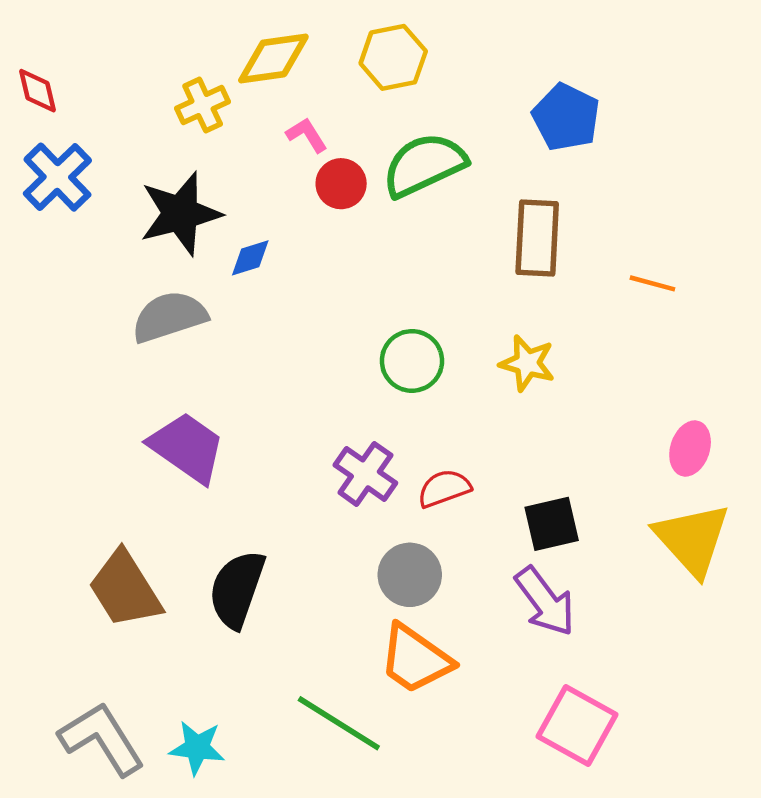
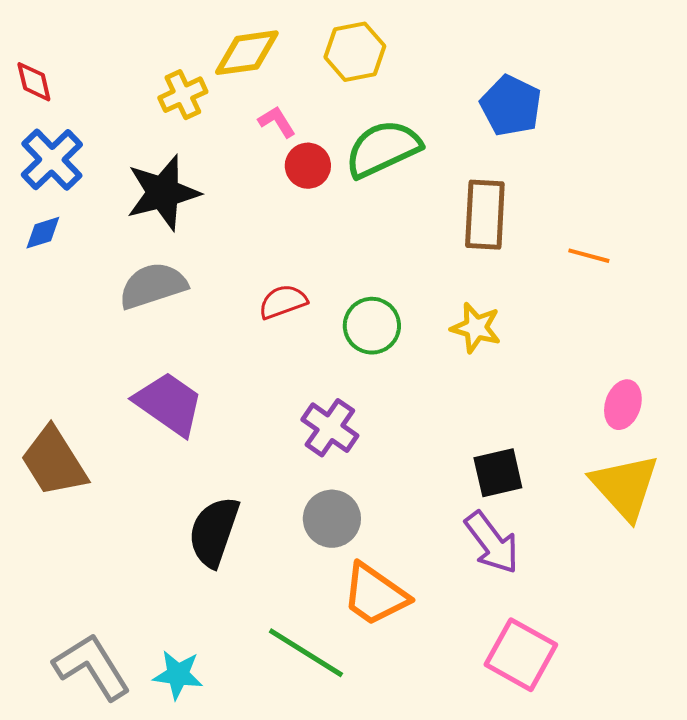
blue diamond: (250, 258) -> (43, 233), moved
red semicircle: (444, 488) -> (283, 302), moved
gray circle: (410, 575) -> (332, 519), moved
brown trapezoid: (125, 589) -> (54, 462), moved

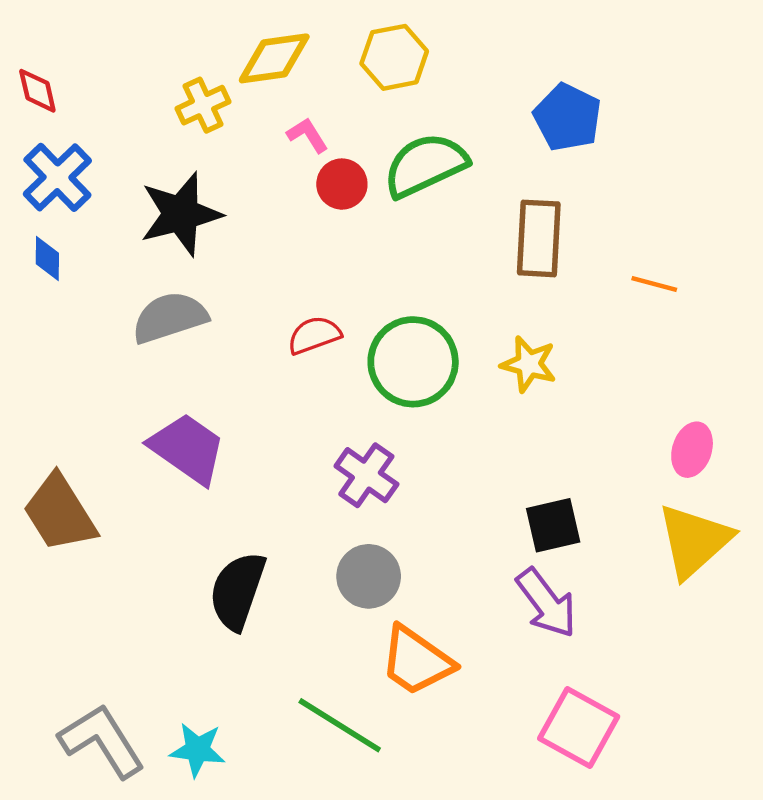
blue diamond: (43, 233) -> (47, 258), turned -72
green circle: (372, 326) -> (413, 362), size x1.4
yellow triangle: (625, 487) -> (694, 541), turned 30

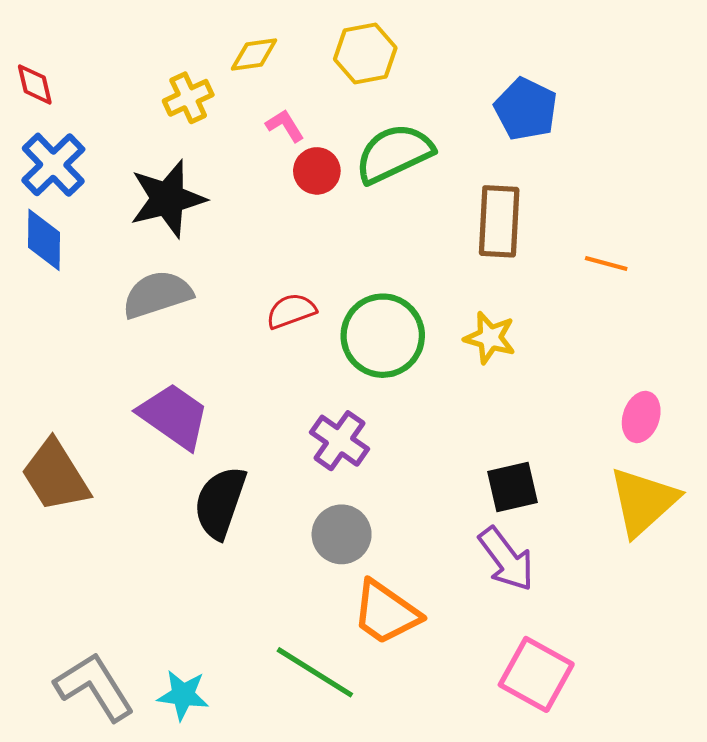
yellow diamond: (274, 58) -> (254, 55), size x0.7
blue diamond: (47, 258) -> (44, 240), size x1.5
black semicircle: (237, 591) -> (220, 502), moved

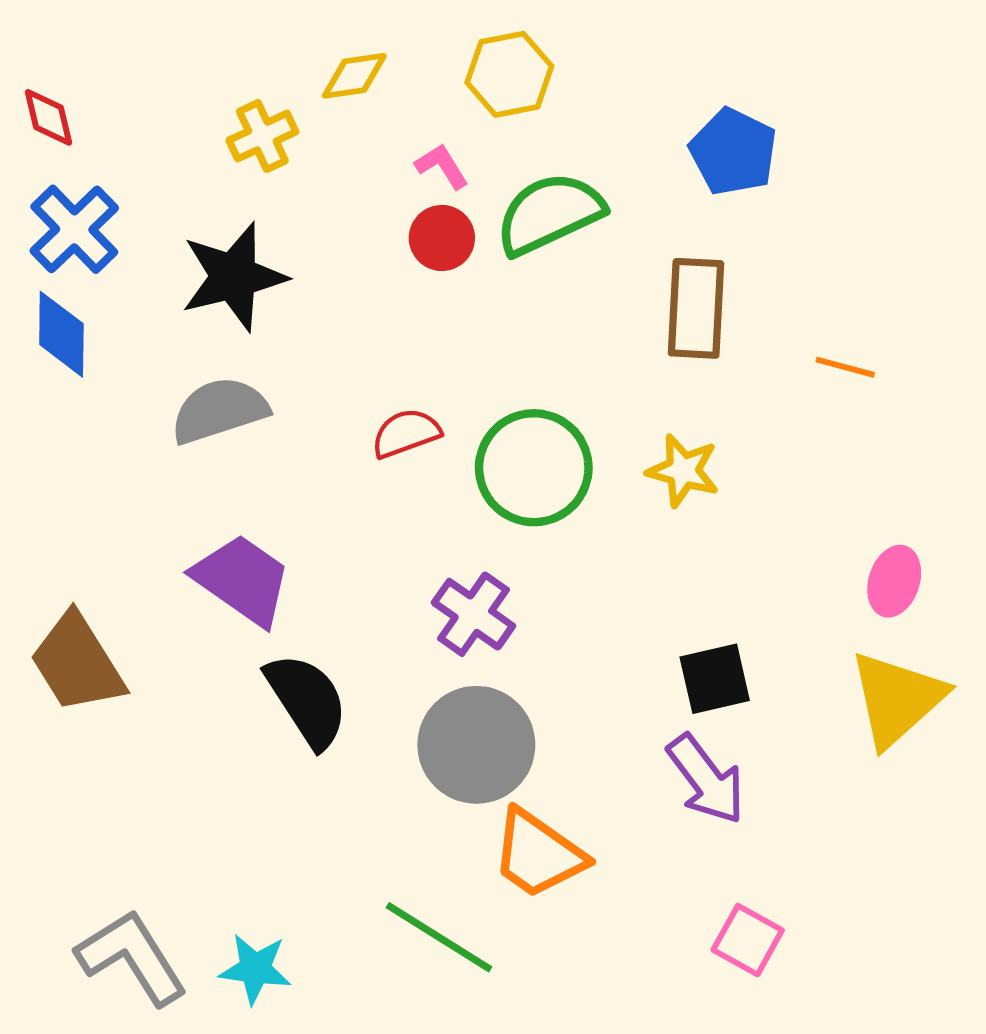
pink L-shape: (285, 126) -> (442, 166), moved
black semicircle: (220, 502) -> (307, 700), turned 128
gray circle: (342, 534) -> (476, 745), size x1.4
pink square: (536, 674) -> (748, 940), size x0.7

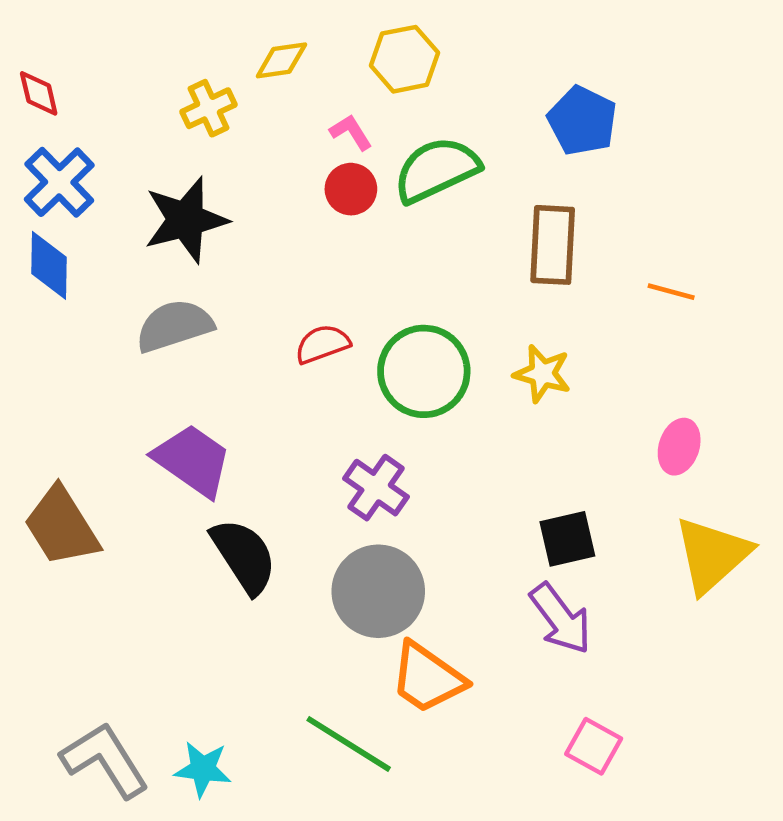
pink ellipse: (894, 581) -> (679, 447), moved

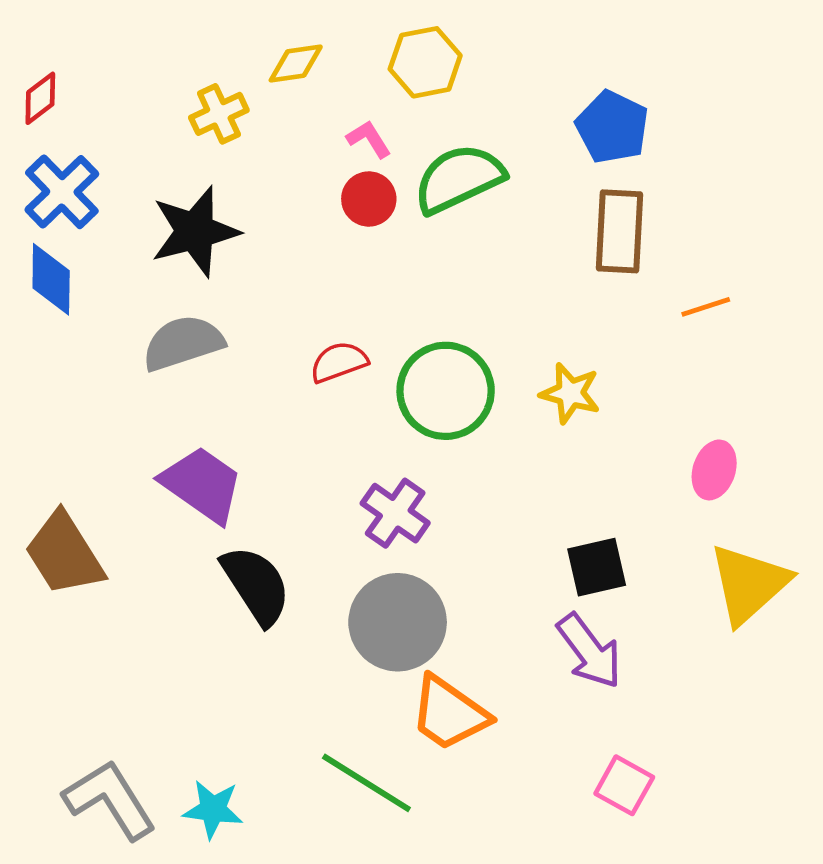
red diamond: (39, 93) -> (40, 98), turned 66
brown rectangle: (553, 245) -> (619, 231), moved
orange line: (671, 292) -> (706, 307), turned -33

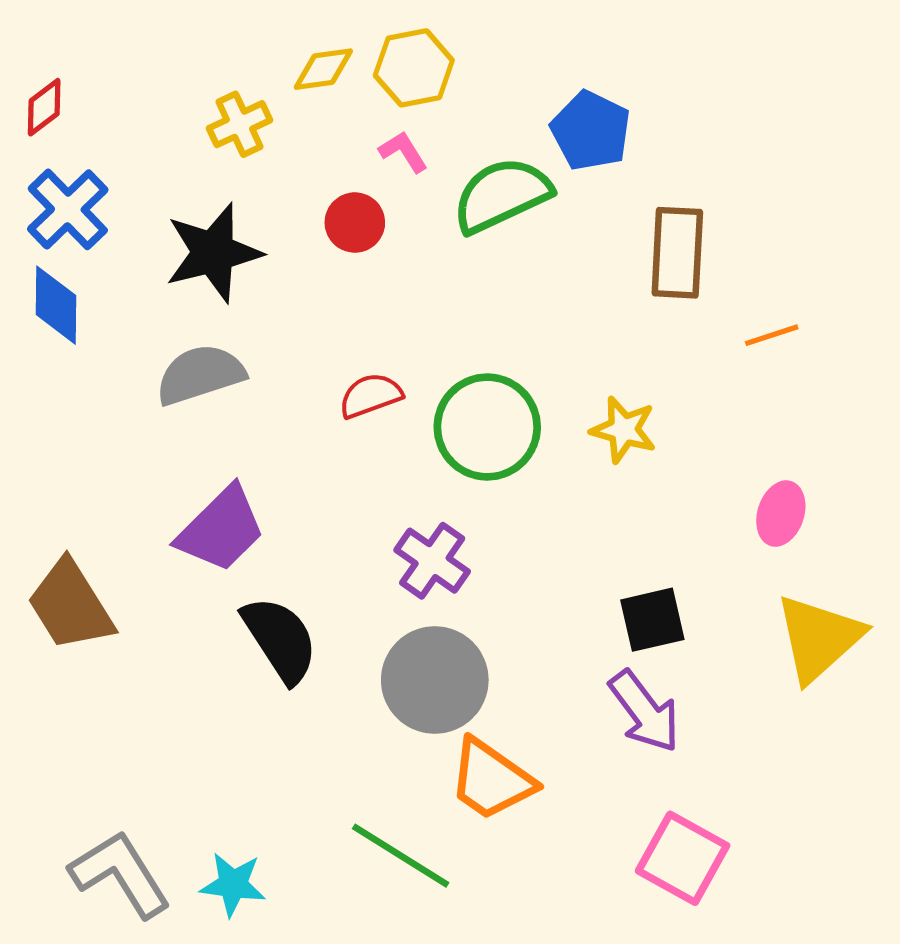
yellow hexagon: (425, 62) -> (414, 68), moved
blue pentagon: (612, 127) -> (591, 131), moved
red circle: (369, 199) -> (355, 223), moved
purple trapezoid: (202, 484) -> (221, 529), turned 100
pink square: (624, 785) -> (683, 858), size x1.4

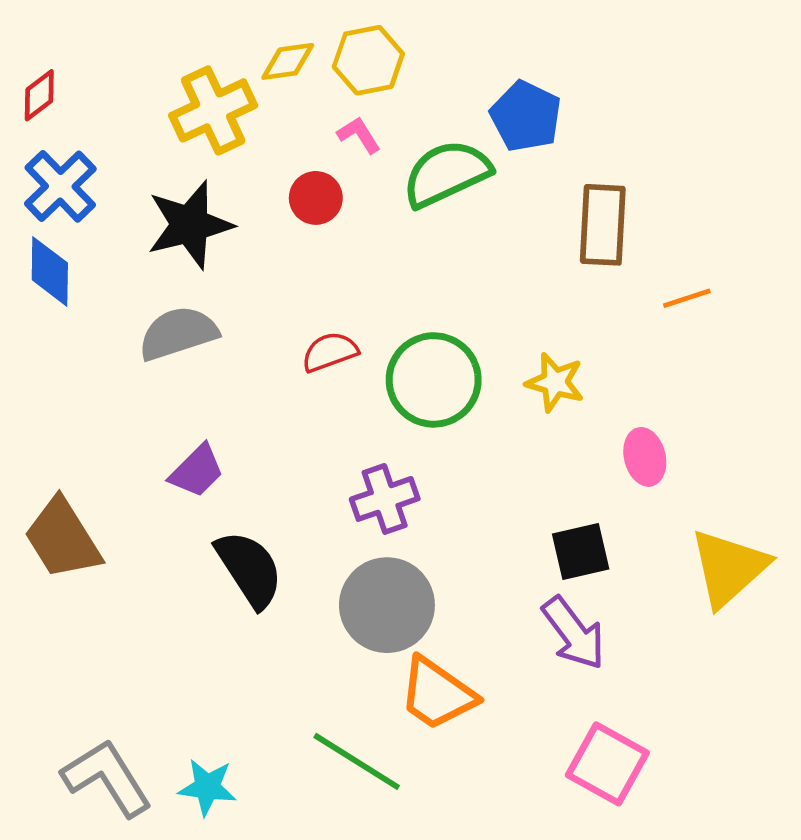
yellow cross: (239, 124) -> (213, 110), size x1.5
pink ellipse: (781, 514) -> (645, 457), moved, turned -32
purple trapezoid: (221, 529) -> (197, 471), size x0.7
purple cross: (432, 561) -> (385, 499), turned 36

